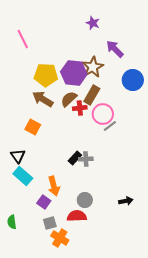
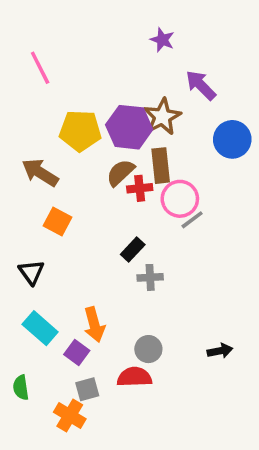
brown rectangle: (92, 95) -> (161, 166), turned -36
brown arrow: (43, 99) -> (40, 173), moved
black rectangle: (75, 158) -> (133, 249), moved
cyan rectangle: (23, 176) -> (40, 328), moved
orange cross: (60, 238) -> (70, 415), moved

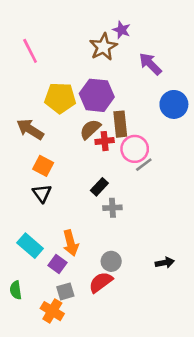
brown star: (162, 117) -> (103, 47), moved
black triangle: (31, 272) -> (42, 193), moved
red semicircle: (134, 377) -> (101, 282), turned -35

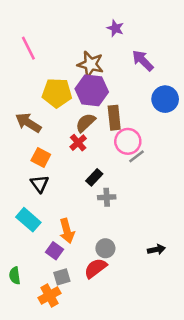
brown star: (103, 47) -> (91, 64), moved, turned -30
red cross: (105, 141) -> (78, 143), moved, turned -35
cyan rectangle: (30, 246) -> (28, 220), moved
orange cross: (52, 311) -> (49, 296), turned 30

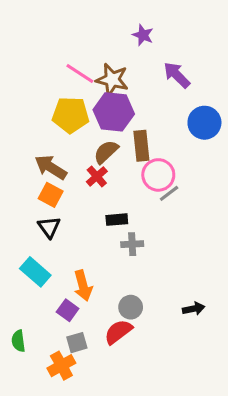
pink line: (28, 48) -> (80, 73), moved, turned -30
brown arrow: (28, 123) -> (51, 167), moved
black rectangle: (94, 177) -> (117, 220), turned 42

